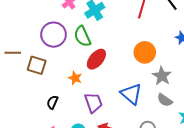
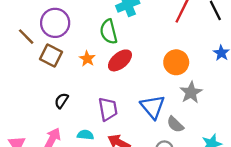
purple circle: (54, 35) -> (55, 23), moved
brown line: (13, 53) -> (26, 37), turned 35
orange star: (75, 78) -> (87, 59), moved
gray semicircle: (165, 100) -> (175, 124), moved

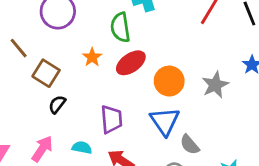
brown line: (26, 37) -> (19, 48), moved
brown square: (51, 55) -> (46, 73), moved
orange circle: (176, 62) -> (169, 81), moved
gray star: (191, 92) -> (215, 85), moved

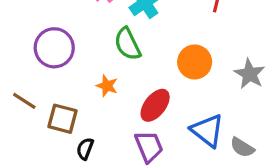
red ellipse: (131, 63) -> (155, 105), moved
orange circle: (169, 81) -> (195, 62), moved

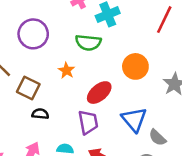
green semicircle: (127, 44) -> (88, 43), turned -70
black semicircle: (85, 149) -> (40, 114), turned 63

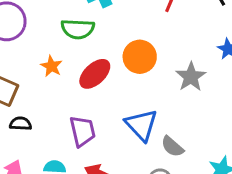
red ellipse: (99, 93) -> (95, 74), moved

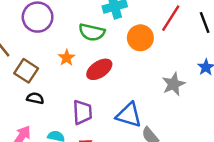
orange circle: (140, 57) -> (140, 38), moved
blue triangle: (141, 125) -> (129, 115), turned -40

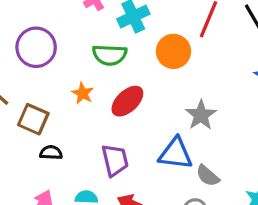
gray star: (173, 84) -> (201, 115), moved

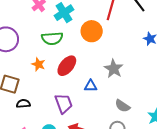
blue triangle: (176, 154) -> (91, 86), moved, size x0.6

